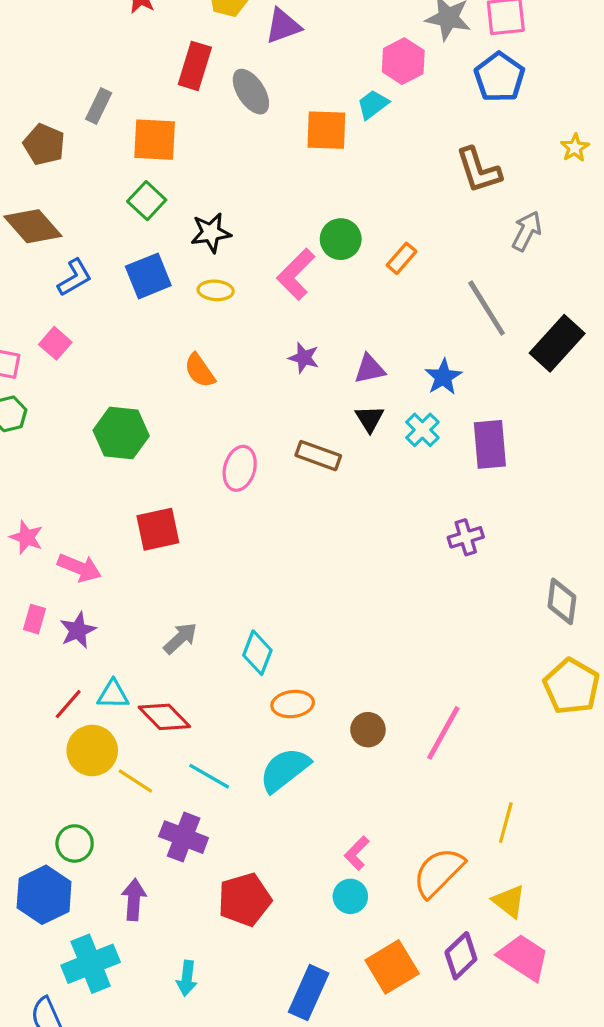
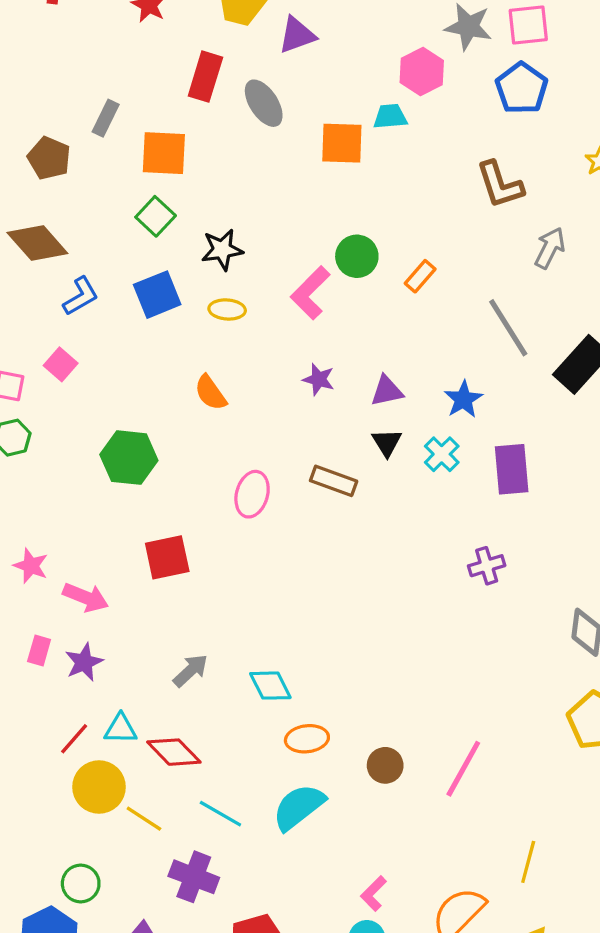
cyan trapezoid: (373, 104) -> (390, 116), turned 32
cyan diamond: (257, 653) -> (270, 686), turned -48

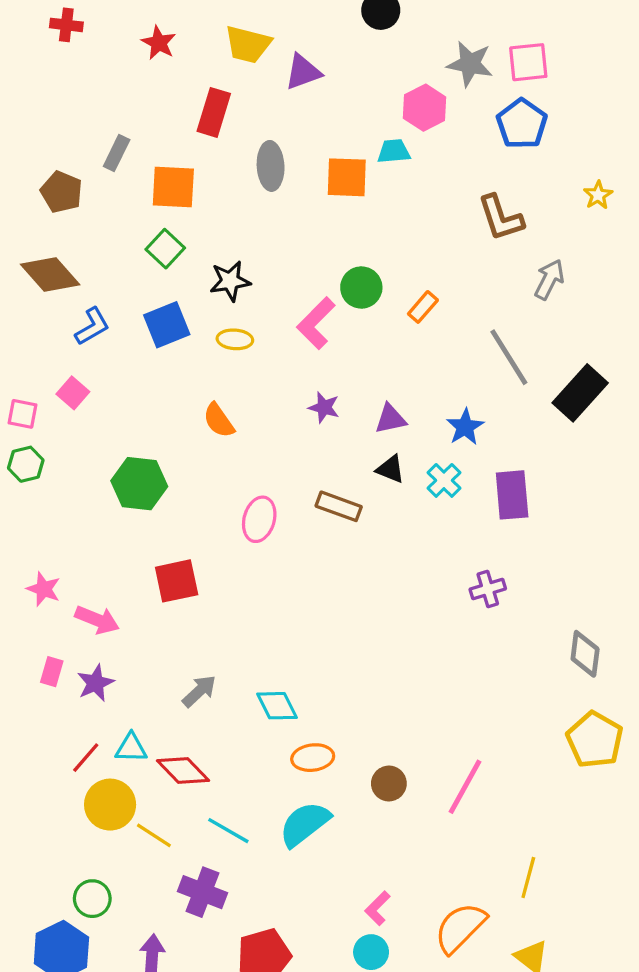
gray ellipse: (264, 103) -> (271, 166), moved, turned 30
black triangle: (387, 443) -> (390, 469), turned -36

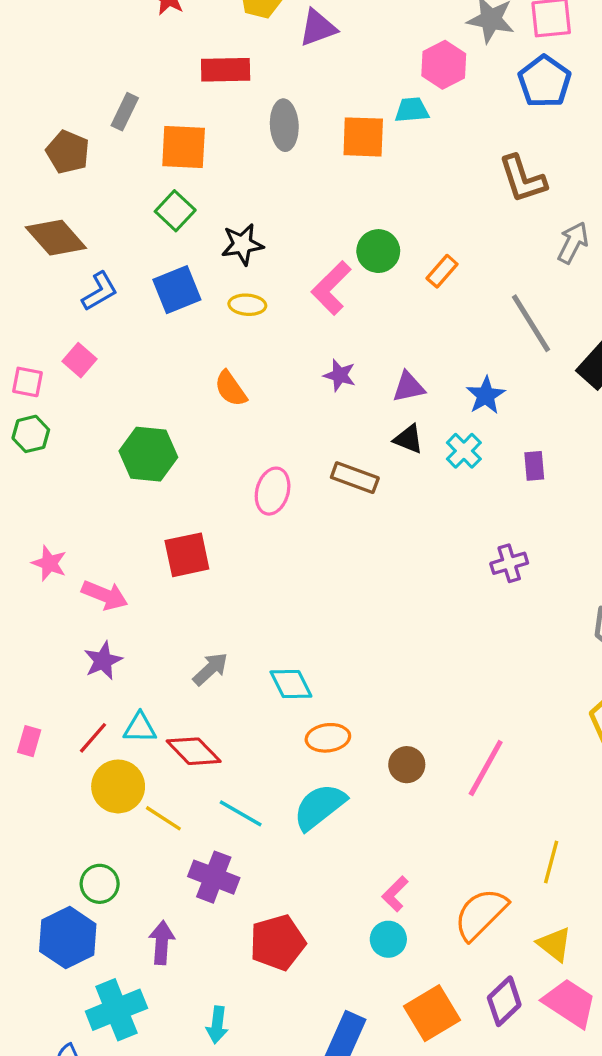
red rectangle: (214, 112) -> (226, 70), turned 72
purple rectangle: (512, 495) -> (534, 466), size x0.6
pink rectangle: (52, 672) -> (29, 741), moved

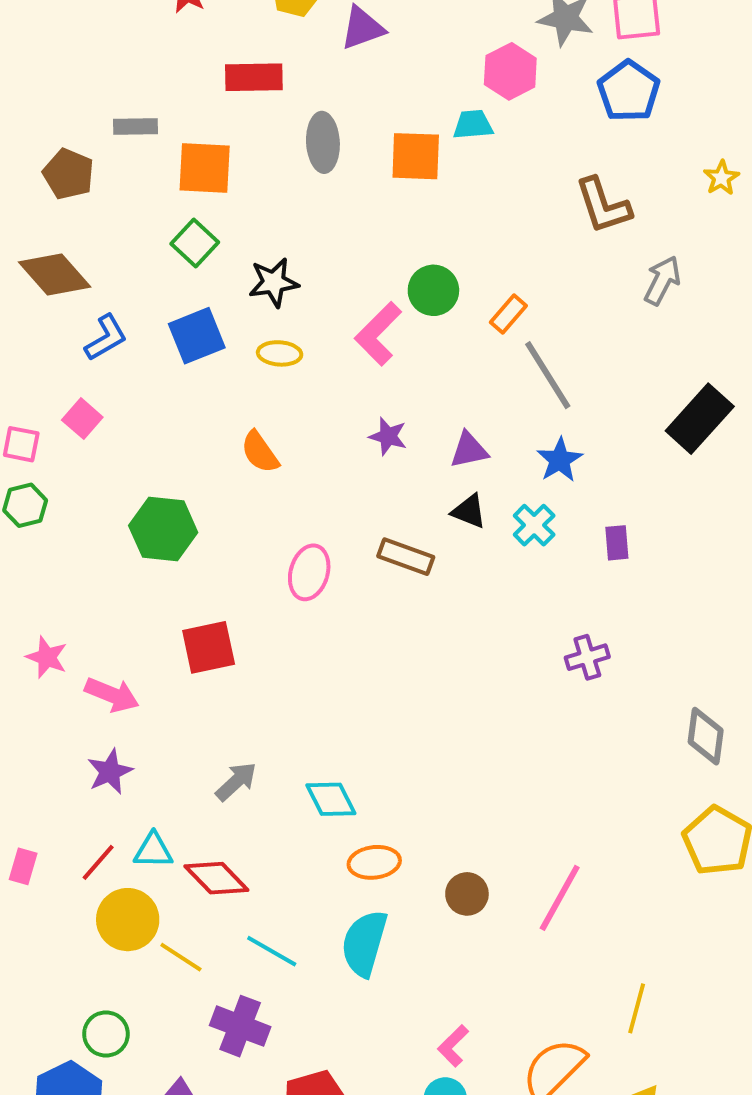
gray rectangle: (125, 112) -> (136, 127), turned 63
gray line: (531, 323) -> (548, 375), moved
cyan semicircle: (320, 807) -> (364, 943), turned -36

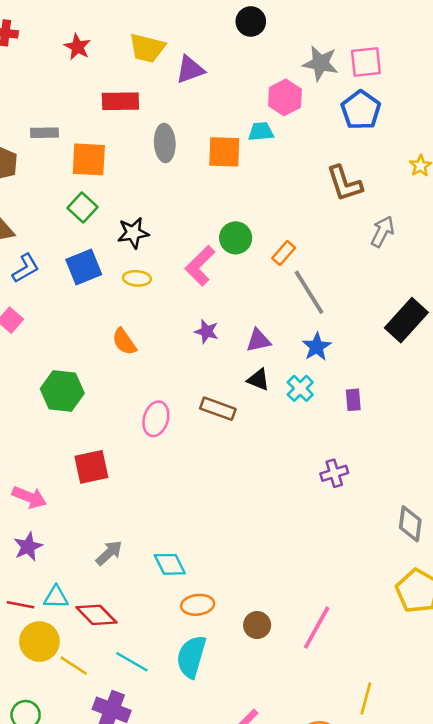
red line: (98, 862) -> (21, 605), turned 60

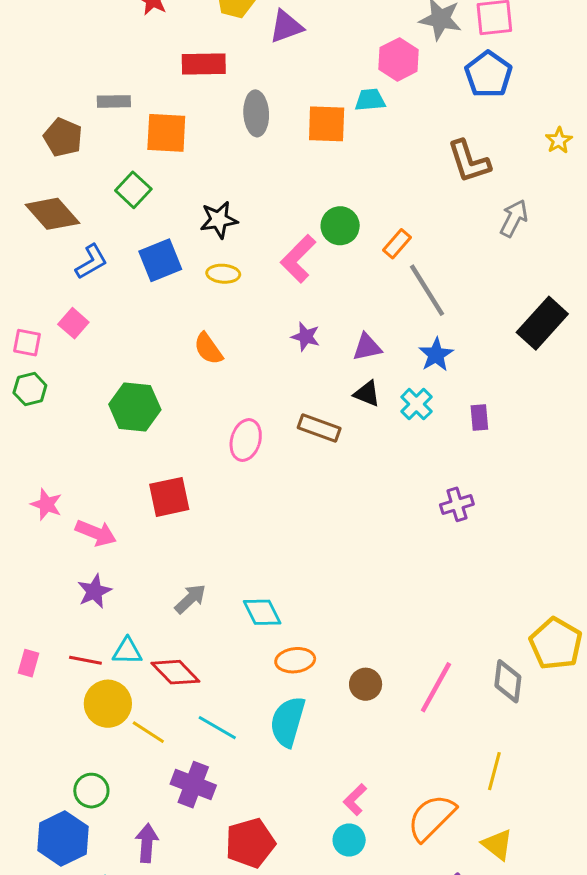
green square: (83, 208) -> (133, 190), moved
gray diamond: (410, 524) -> (508, 681), moved

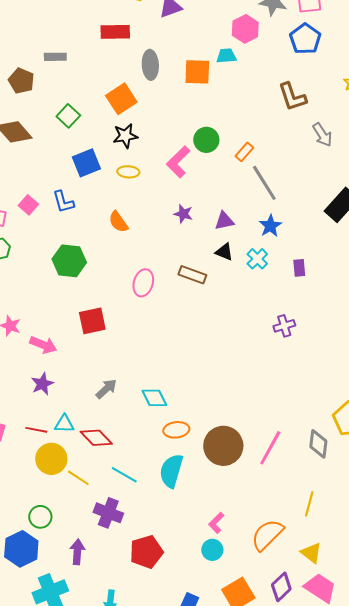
orange square: (166, 133) -> (121, 99), moved, turned -36
gray arrow: (514, 218) -> (322, 135), turned 120
blue L-shape: (91, 262) -> (63, 202), moved, turned 105
brown circle: (366, 684) -> (223, 446), size x1.8

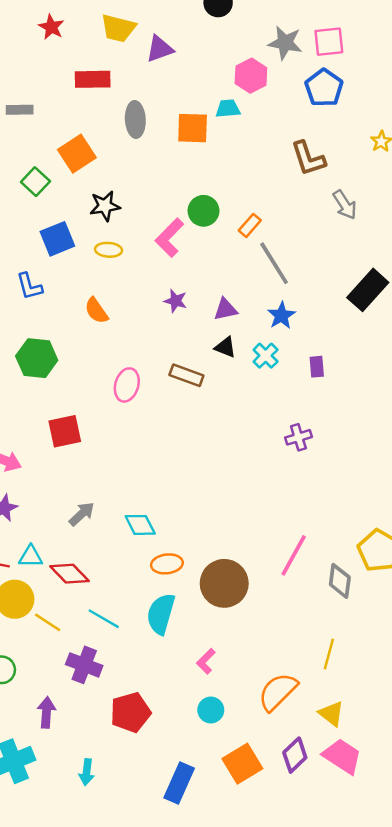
orange square: (121, 99) -> (77, 154), moved
pink line: (270, 448) -> (294, 555), moved
pink L-shape: (216, 523) -> (206, 661), moved

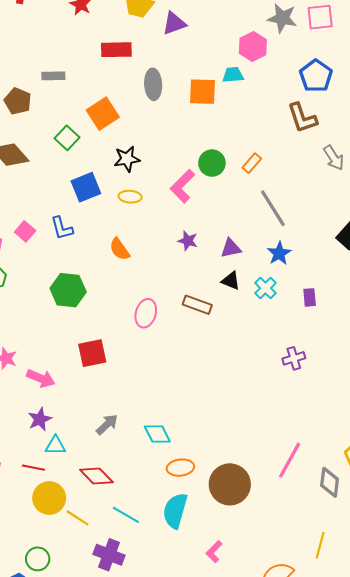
blue pentagon: (324, 88) -> (316, 76), moved
orange rectangle: (250, 225) -> (252, 163), moved
cyan triangle: (31, 557) -> (55, 446), moved

